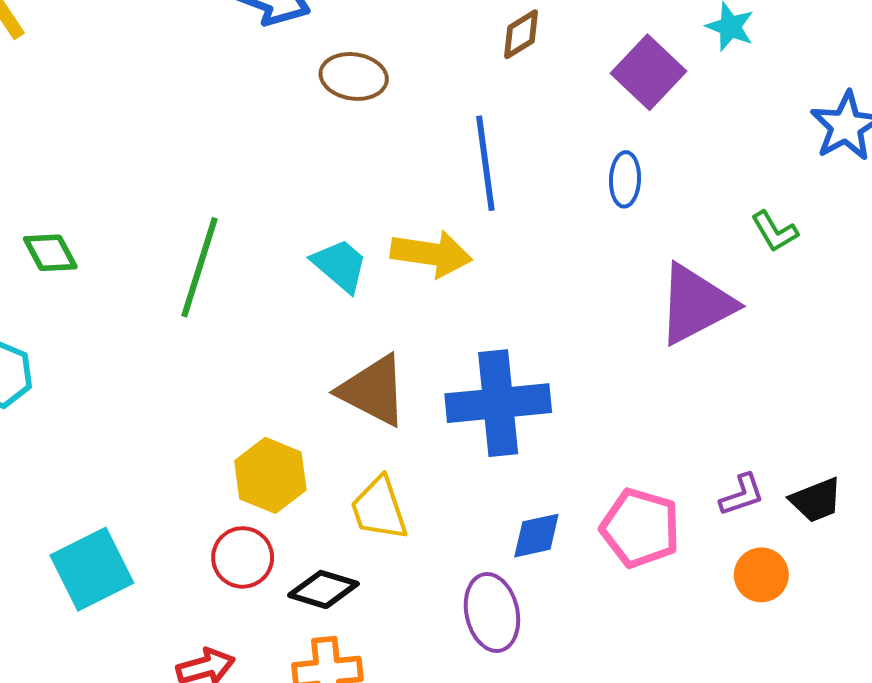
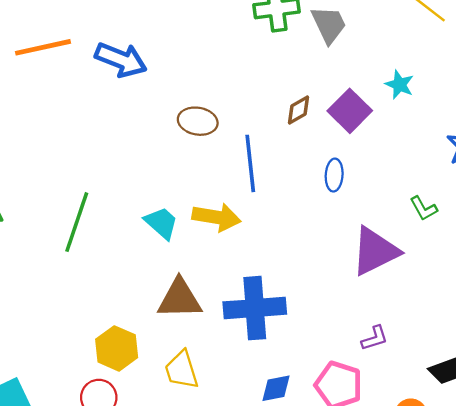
brown diamond: (521, 34) -> (298, 110), moved
brown ellipse: (354, 76) -> (198, 121), moved
brown triangle: (373, 391) -> (180, 299), turned -30
purple L-shape: (742, 495) -> (375, 338), moved

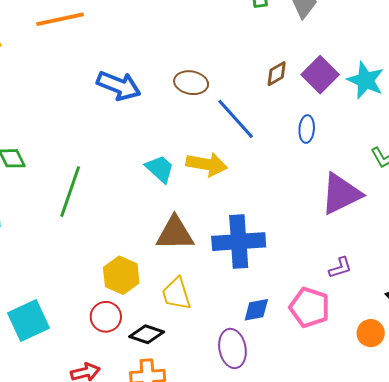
blue arrow: (121, 60) -> (119, 86), moved
cyan star: (400, 85) -> (365, 80), moved, size x1.5
blue line: (250, 163) -> (236, 119), turned -36
green line: (77, 222) -> (70, 192), moved

